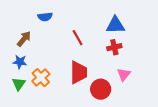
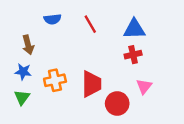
red line: (78, 38) -> (90, 24), moved
brown arrow: (24, 39) -> (28, 45), turned 126
orange cross: (41, 78) -> (55, 80), moved, turned 30

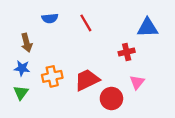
blue triangle: (134, 29) -> (147, 28), moved
red trapezoid: (92, 84) -> (87, 80), turned -116

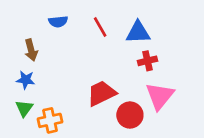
blue triangle: (147, 28) -> (138, 32), moved
orange cross: (52, 76) -> (50, 120), moved
pink triangle: (137, 82) -> (160, 96), size x1.6

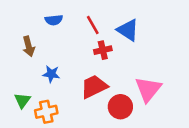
blue triangle: (138, 32) -> (128, 30), turned 35
red cross: (148, 61) -> (103, 50), moved
blue star: (26, 80) -> (51, 74), moved

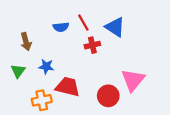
blue semicircle: (54, 20) -> (61, 27), moved
red trapezoid: (94, 87) -> (68, 87), moved, turned 40
green triangle: (22, 100) -> (18, 71), moved

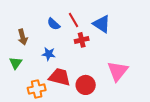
blue semicircle: (61, 27) -> (54, 24), turned 48
blue star: (46, 66) -> (49, 54), moved
red circle: (108, 96) -> (86, 85), moved

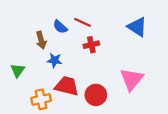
red line: (74, 20) -> (82, 22), turned -35
blue triangle: (102, 24) -> (137, 27), moved
brown arrow: (23, 37) -> (41, 40), moved

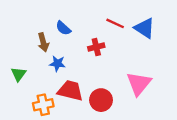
red line: (82, 22) -> (115, 23), moved

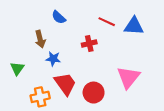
blue semicircle: (63, 28) -> (59, 17), moved
blue triangle: (145, 28) -> (134, 26), turned -30
red trapezoid: (70, 91) -> (65, 84), turned 40

